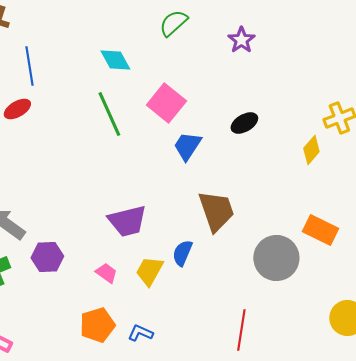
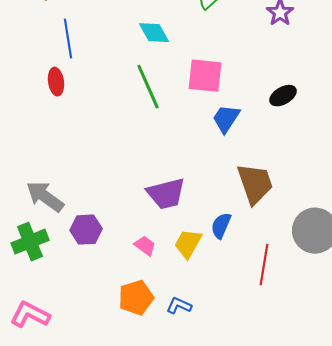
pink square: (166, 103) -> (205, 76), turned -33
red ellipse: (17, 109) -> (56, 82), turned -68
red line: (241, 330) -> (264, 265), moved

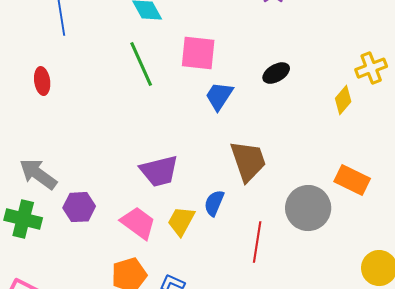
red ellipse: (56, 82) -> (42, 81), moved
green cross: (30, 242) -> (23, 219), turned 36
pink trapezoid: (145, 246) -> (138, 223), size x1.6

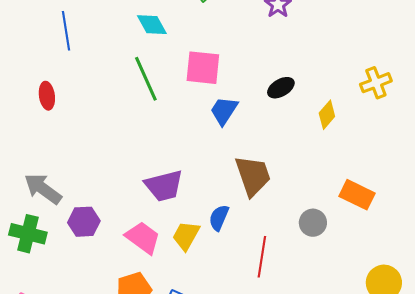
yellow diamond: (343, 100) -> (327, 115), moved
gray circle: (308, 208) -> (313, 223), size x0.6

